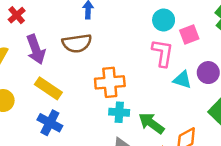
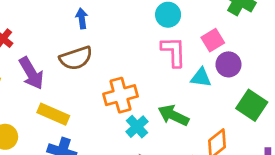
pink square: (189, 34) -> (213, 40), moved
cyan cross: (119, 112) -> (137, 127), turned -36
green arrow: (151, 123) -> (173, 115), moved

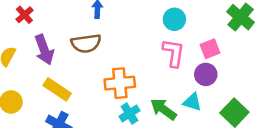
purple circle: (228, 64) -> (206, 74), moved
cyan triangle: (201, 78) -> (192, 102), moved

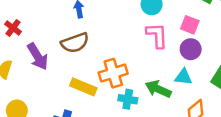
pink square: (210, 49) -> (190, 25), turned -36
yellow rectangle: (57, 89) -> (83, 87), moved
cyan cross: (129, 114) -> (128, 99), turned -36

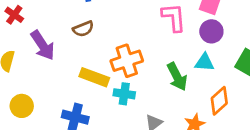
brown semicircle: (75, 43) -> (83, 29), size x0.7
green arrow: (158, 89) -> (177, 77), turned -140
cyan cross: (128, 99) -> (124, 94), moved

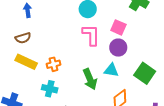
orange cross: (127, 61) -> (53, 64), size x0.6
yellow rectangle: (94, 77) -> (26, 62), moved

